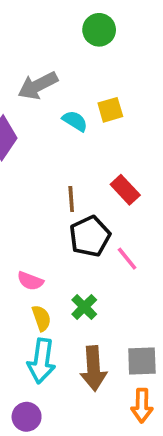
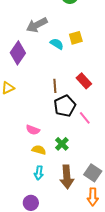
yellow semicircle: (41, 318) -> (39, 150), turned -56
cyan arrow: (41, 361) -> (39, 173), size x0.6
gray square: (142, 361) -> (93, 173), turned 36

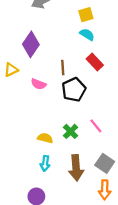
cyan semicircle: (57, 44) -> (87, 34), moved
purple diamond: (18, 53) -> (31, 44), moved
pink line: (85, 118) -> (96, 126), moved
pink semicircle: (33, 130) -> (39, 84), moved

